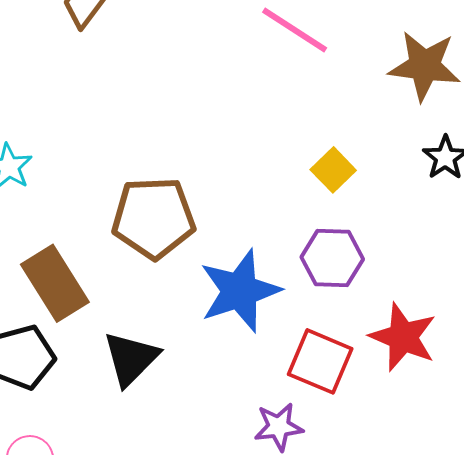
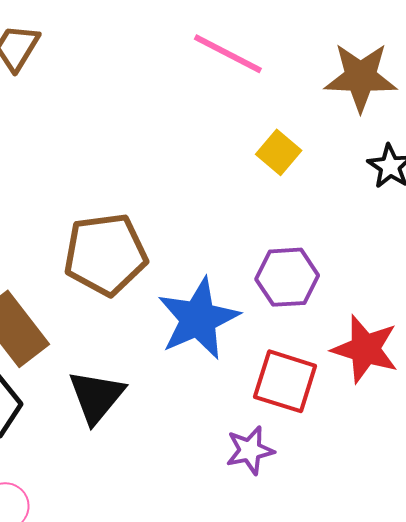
yellow square: (333, 170) -> (279, 152), moved

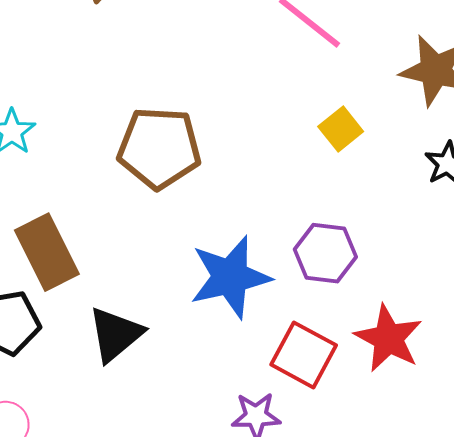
brown pentagon: (105, 254) -> (159, 148), moved

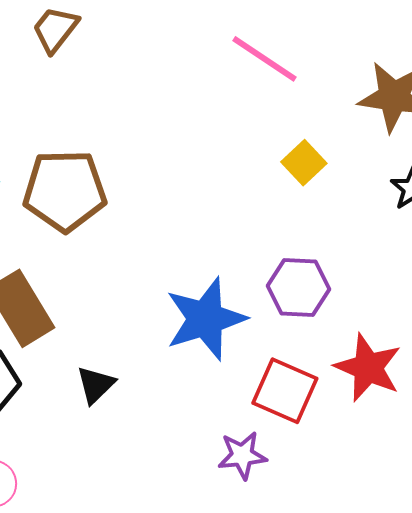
brown pentagon: (159, 148) -> (65, 191), moved
black triangle: (115, 334) -> (96, 385), size x0.7

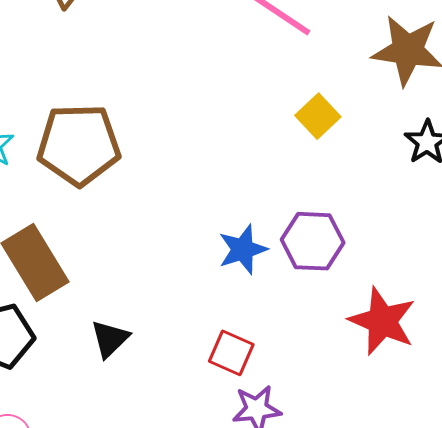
blue star: (206, 319) -> (243, 249), moved, size x0.6
red square: (285, 391) -> (231, 353), moved, size x0.7

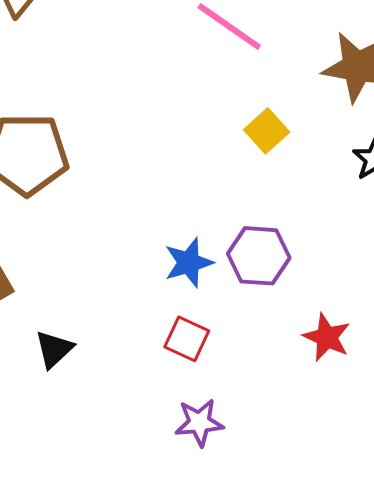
red star: (382, 321) -> (327, 337), size x0.7
red square: (231, 353) -> (187, 339), moved

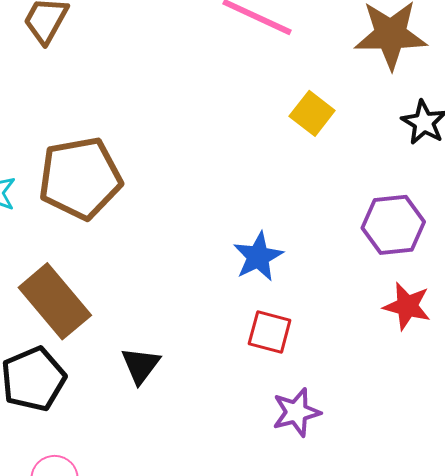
purple hexagon: (259, 256) -> (393, 225), moved

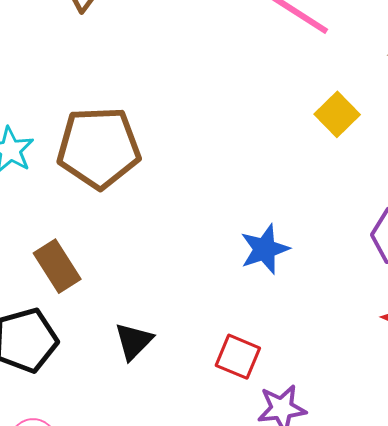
brown rectangle: (55, 301) -> (57, 266), size x0.7
red square: (270, 332) -> (238, 357), moved

